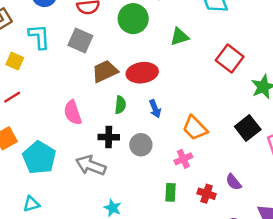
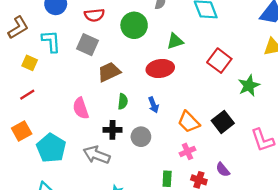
red ellipse: (142, 73) -> (160, 68), moved
black square: (248, 128) -> (223, 122), moved
pink cross: (183, 159) -> (188, 151), moved

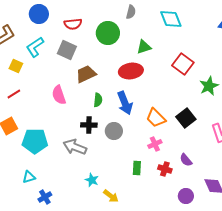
cyan L-shape: (51, 41) -> (35, 47), turned -120
blue arrow: (153, 105) -> (125, 103), size x1.6
pink semicircle: (81, 108) -> (59, 95), moved
cyan pentagon: (51, 148) -> (35, 141), turned -30

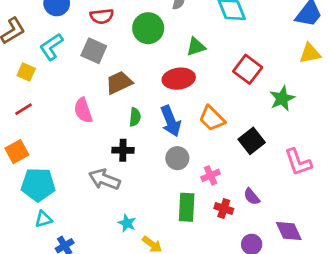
orange trapezoid: (156, 118) -> (212, 118), moved
gray circle: (114, 131) -> (177, 158), moved
cyan pentagon: (35, 141) -> (38, 185), moved
green rectangle: (137, 168) -> (187, 207), size x1.5

